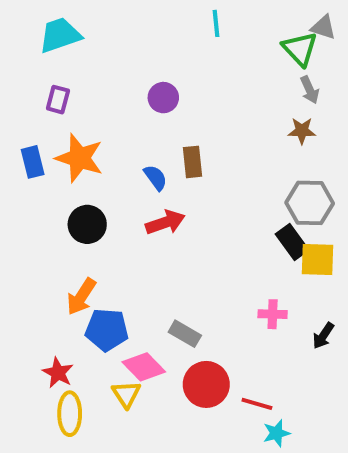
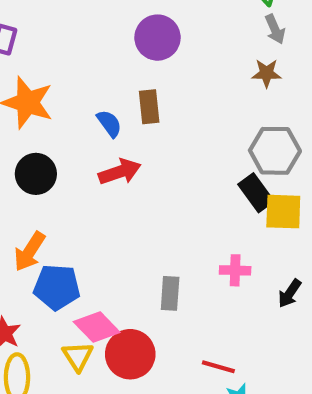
purple circle: (163, 98) -> (157, 38), moved, size x1.4
gray rectangle: (185, 334) -> (170, 293), moved, turned 64
red circle: (206, 384) -> (130, 354), moved

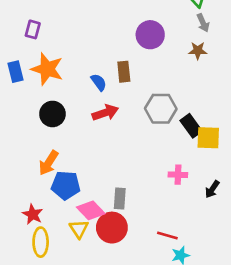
purple circle: (157, 38) -> (150, 35), moved
gray hexagon: (275, 151) -> (161, 109), moved
gray rectangle: (170, 293) -> (120, 198), moved

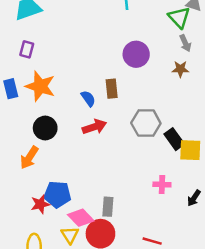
orange arrow: (49, 163) -> (29, 157), moved
red star: (33, 214) -> (40, 204), moved, turned 30

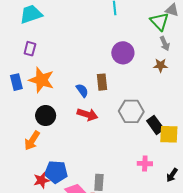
red arrow: (94, 127) -> (87, 114), turned 36

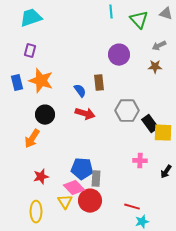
green triangle: (159, 22) -> (139, 20), moved
gray arrow: (165, 43) -> (159, 46), turned 88
blue pentagon: (56, 172) -> (82, 169), moved

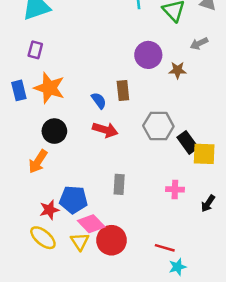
brown star: (155, 67) -> (178, 70), moved
blue pentagon: (82, 169) -> (73, 200), moved
gray rectangle: (96, 179) -> (119, 184), moved
yellow ellipse: (36, 212) -> (43, 238), moved, turned -50

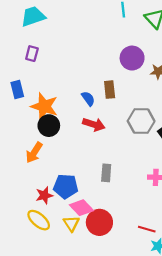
orange star: (49, 88) -> (44, 106), moved

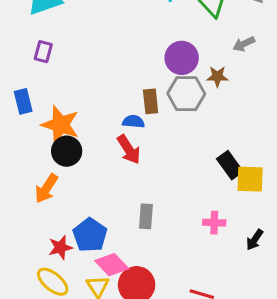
blue semicircle: (88, 99) -> (133, 122), moved, turned -49
gray hexagon: (141, 121) -> (186, 94), moved
red arrow: (94, 124) -> (129, 150), turned 40
blue pentagon: (66, 186) -> (90, 235), turned 30

